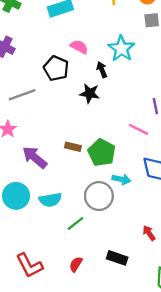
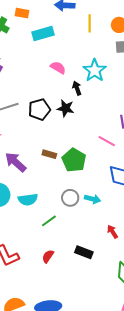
black pentagon: (56, 68) -> (39, 110), moved, turned 30
cyan arrow: (121, 179) -> (93, 199), moved
gray circle: (99, 196) -> (70, 198), size x0.7

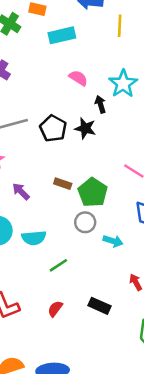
black pentagon: (39, 110) -> (53, 128), turned -30
purple arrow: (16, 162) -> (21, 191), size x0.7
gray circle: (70, 198) -> (85, 222), moved

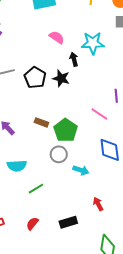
cyan star: (123, 84) -> (93, 43), turned 30
black rectangle: (99, 306) -> (68, 222), turned -42

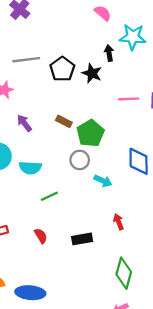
pink semicircle: (57, 37) -> (103, 13), moved
pink line: (99, 114) -> (129, 99), moved, turned -42
red semicircle: (32, 224) -> (41, 236), turned 104

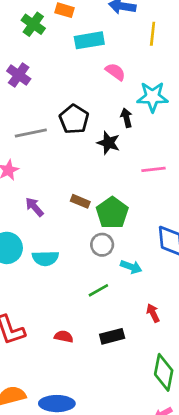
black pentagon: (62, 69) -> (74, 119), moved
green line: (49, 196) -> (98, 290), moved
red semicircle: (41, 236) -> (64, 337), turned -42

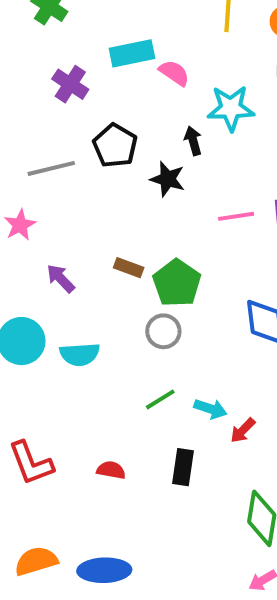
cyan rectangle: (89, 40) -> (132, 53), moved
purple cross: (19, 75) -> (70, 84), moved
cyan arrow: (131, 267) -> (210, 409), moved
red arrow: (153, 313) -> (243, 430), turned -108
black rectangle: (112, 336) -> (183, 467), turned -65

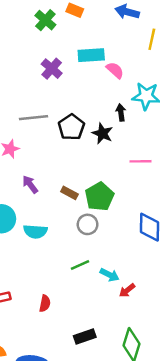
black pentagon: (115, 146) -> (71, 127), moved
brown rectangle: (129, 268) -> (69, 193), moved
black rectangle: (183, 467) -> (85, 336), moved, turned 55
red semicircle: (111, 470) -> (45, 303), turned 84

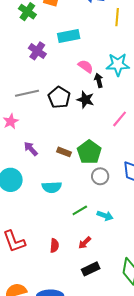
pink semicircle: (115, 70) -> (86, 66), moved
pink line: (140, 161) -> (120, 119), turned -42
gray circle: (88, 224) -> (100, 176), moved
cyan semicircle: (35, 231) -> (52, 187), moved
red arrow: (127, 290) -> (85, 243), moved

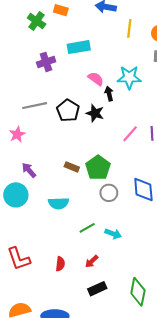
purple cross: (37, 51) -> (46, 62), turned 36
purple arrow: (31, 149) -> (29, 170), moved

